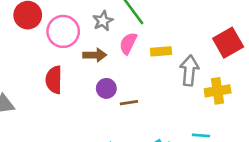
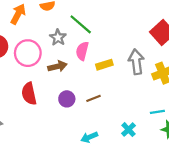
yellow rectangle: (161, 51) -> (104, 65), moved
purple circle: (106, 88) -> (67, 99), moved

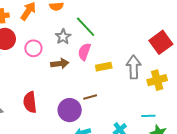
pink circle: (28, 53) -> (33, 48), size x0.7
red semicircle: (29, 94) -> (30, 102), moved
purple circle: (67, 99) -> (70, 110), moved, size x1.5

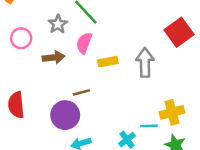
yellow cross: (157, 80) -> (172, 112), moved
brown line: (90, 97) -> (81, 92), moved
cyan line: (148, 116) -> (149, 126), moved

